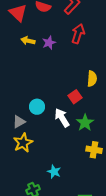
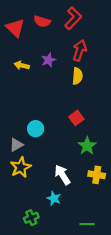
yellow arrow: (28, 41) -> (22, 65), moved
yellow semicircle: (92, 79) -> (77, 76), moved
white arrow: (62, 118) -> (62, 175), moved

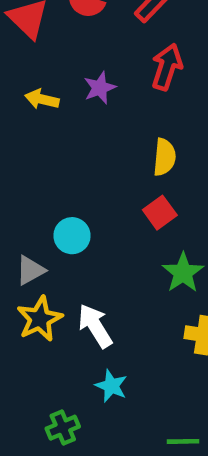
yellow semicircle: (77, 76) -> (164, 157), moved
white arrow: (62, 175) -> (95, 326), moved

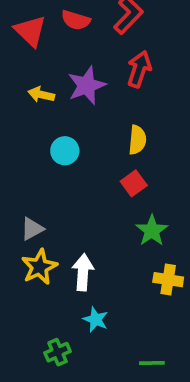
purple star: (100, 88) -> (87, 85), size x1.5
cyan circle: (72, 236) -> (65, 151), moved
white arrow: (95, 326) -> (83, 272), turned 36

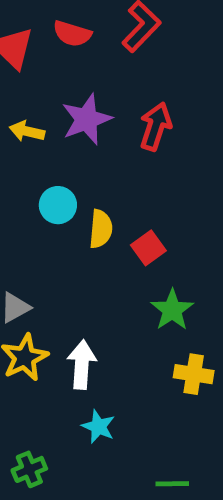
red arrow: (139, 69) -> (156, 126), moved
yellow semicircle: (137, 140) -> (101, 229), moved
green cross: (58, 352) -> (29, 469), moved

